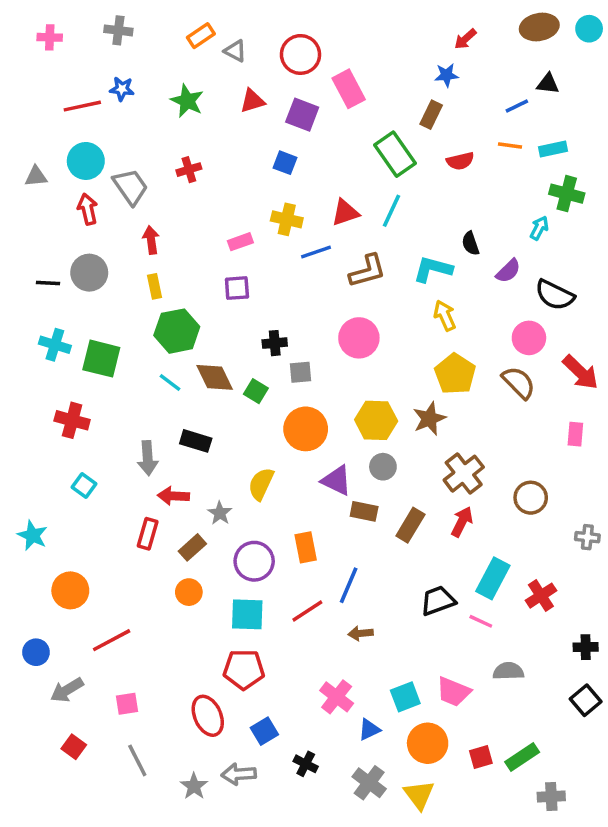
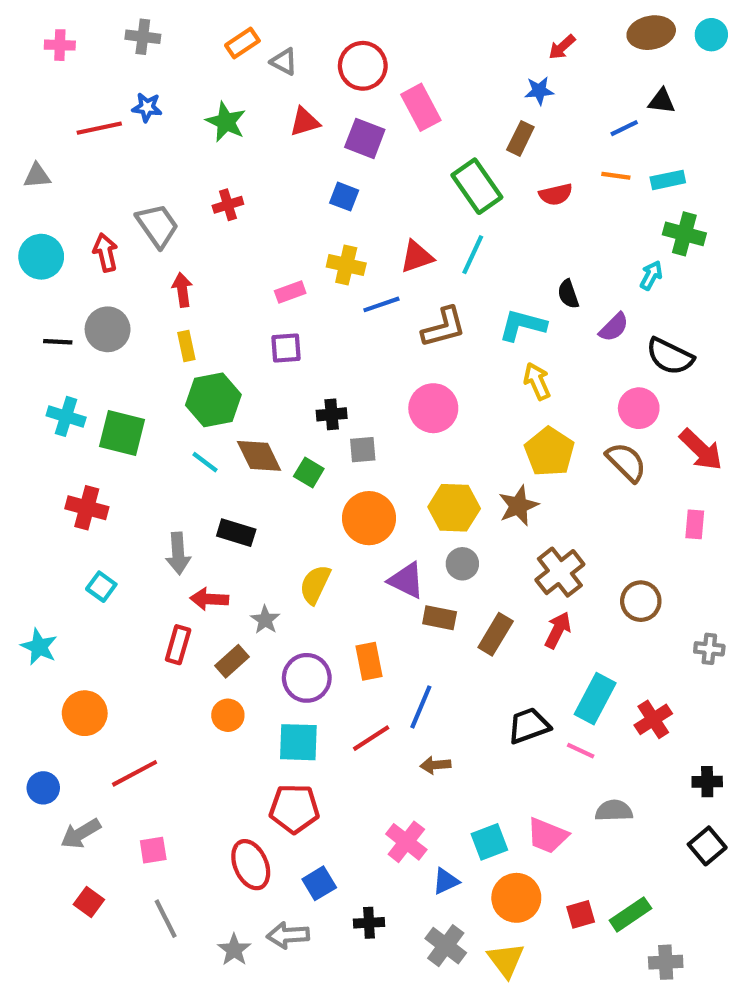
cyan circle: (86, 161) -> (41, 257), moved
gray triangle: (36, 176) -> (37, 176), moved
black cross: (306, 764) -> (369, 923), turned -30

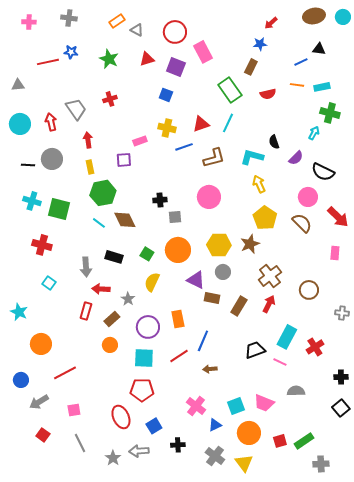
purple square: (286, 348) -> (124, 160), moved
green square: (309, 472) -> (147, 254), moved

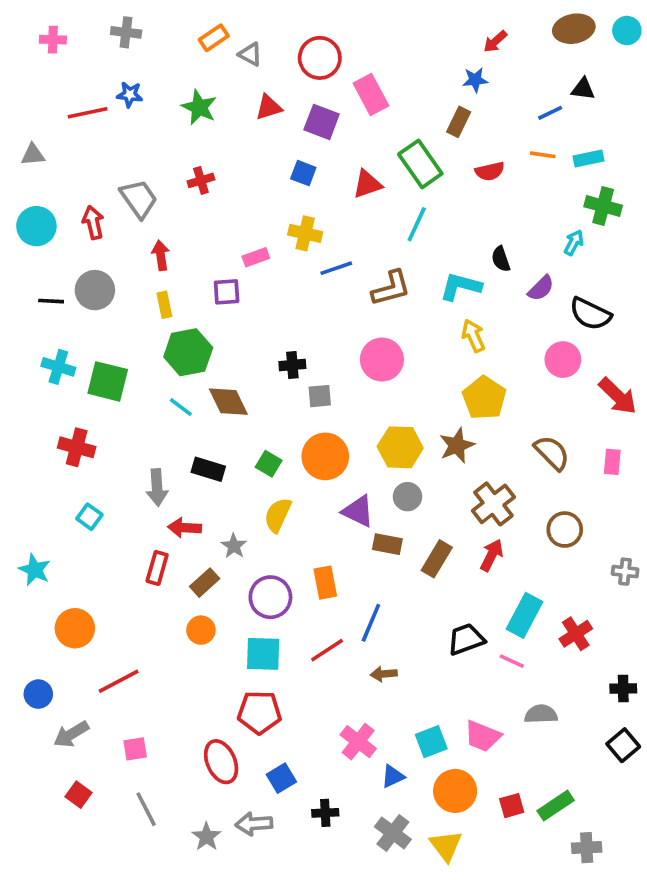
red triangle: (201, 124) -> (367, 184), moved
brown semicircle: (302, 223) -> (552, 453), moved

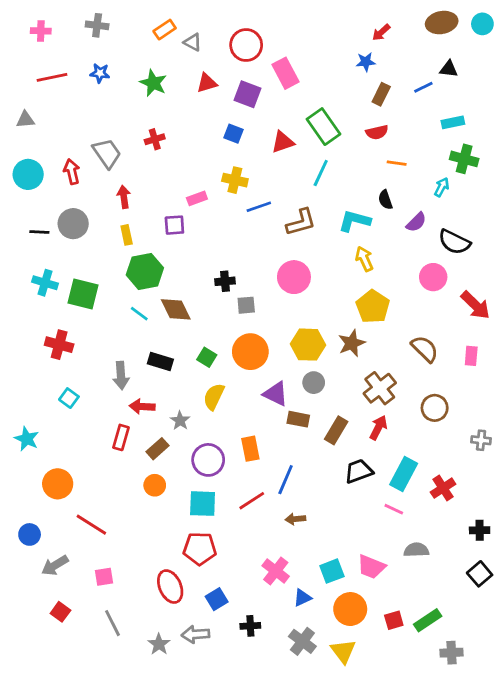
red line: (88, 113) -> (52, 77), moved
brown rectangle: (459, 122) -> (381, 94), moved
orange line: (543, 155) -> (397, 163), moved
black trapezoid: (466, 639) -> (359, 471), moved
red line: (119, 681) -> (91, 525), turned 60

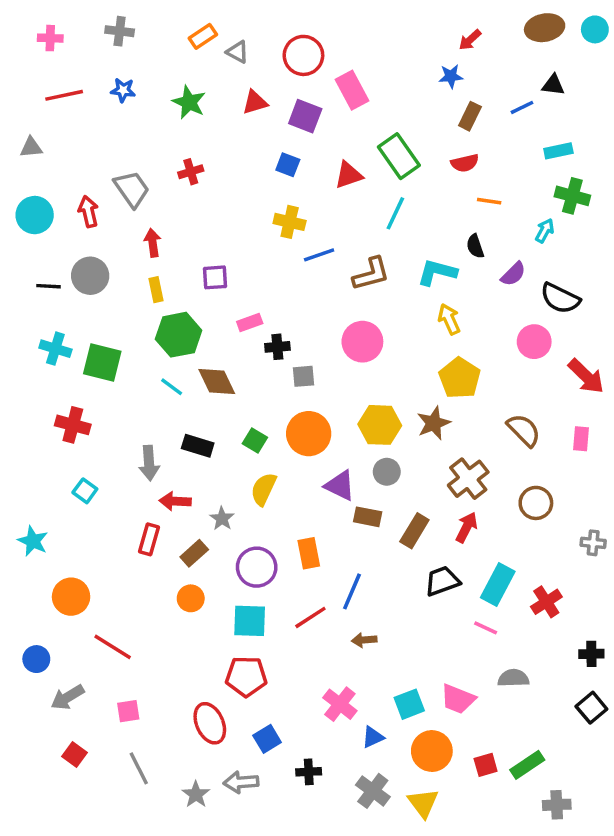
pink rectangle: (197, 198) -> (250, 323), moved

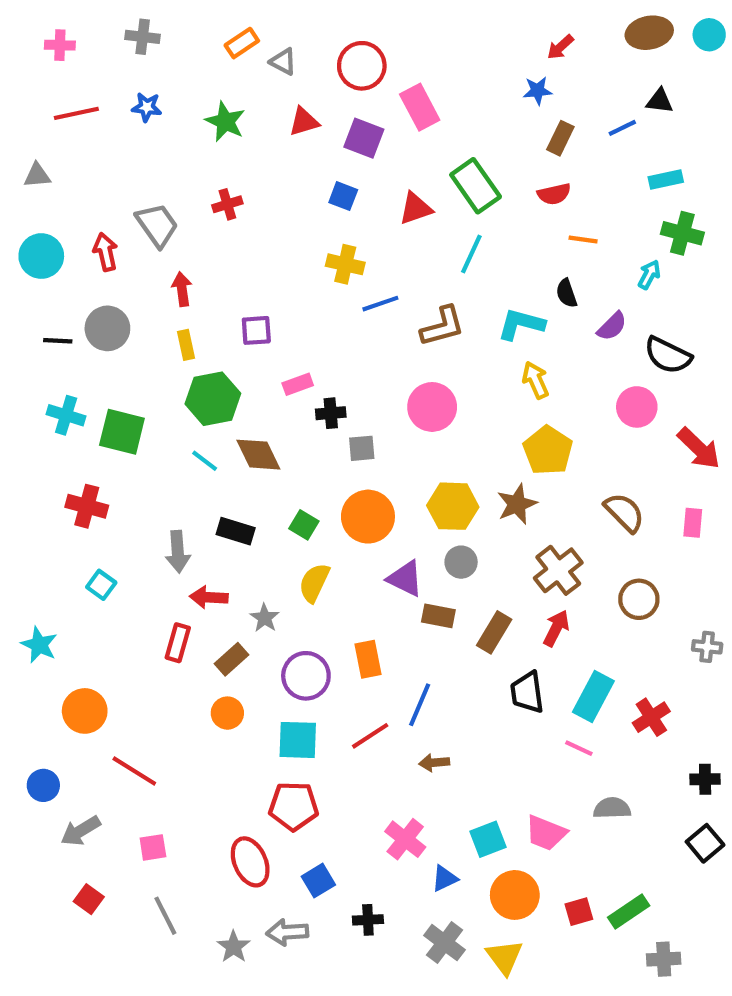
black trapezoid: (442, 581) -> (527, 692), turned -78

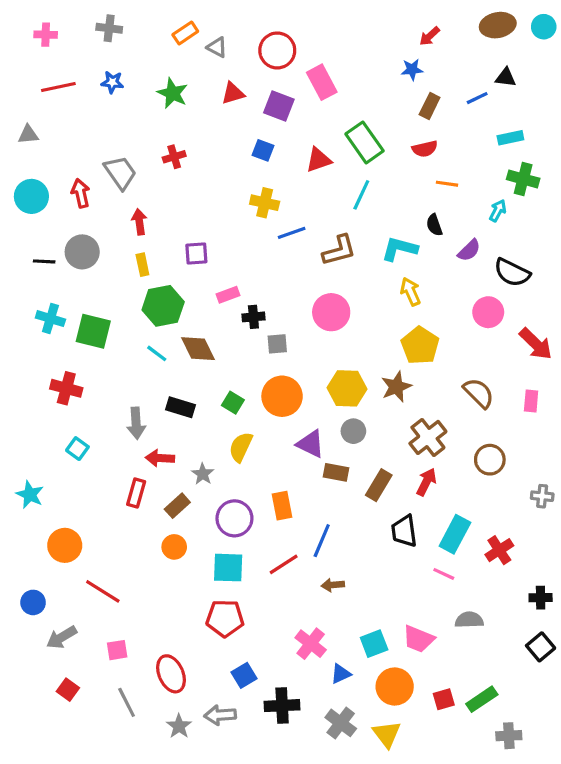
red ellipse: (250, 862) -> (171, 674), moved
black cross: (368, 920) -> (282, 706), size x1.5

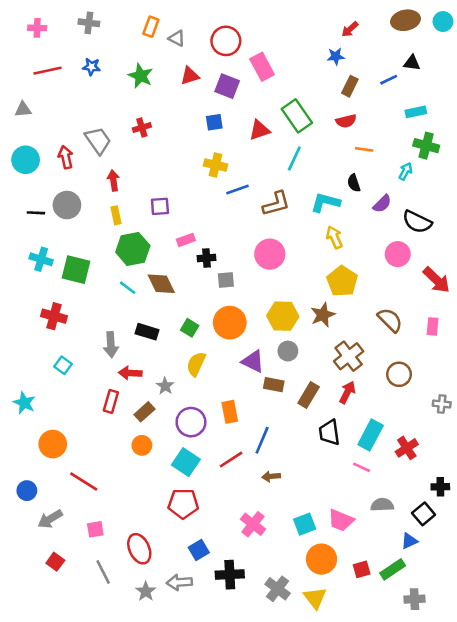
orange rectangle: (185, 33) -> (151, 27), turned -36
blue square: (263, 150) -> (214, 122), turned -30
cyan square: (228, 568) -> (186, 462), turned 32
black square: (541, 647) -> (424, 514), moved
blue triangle: (341, 674) -> (409, 541), moved

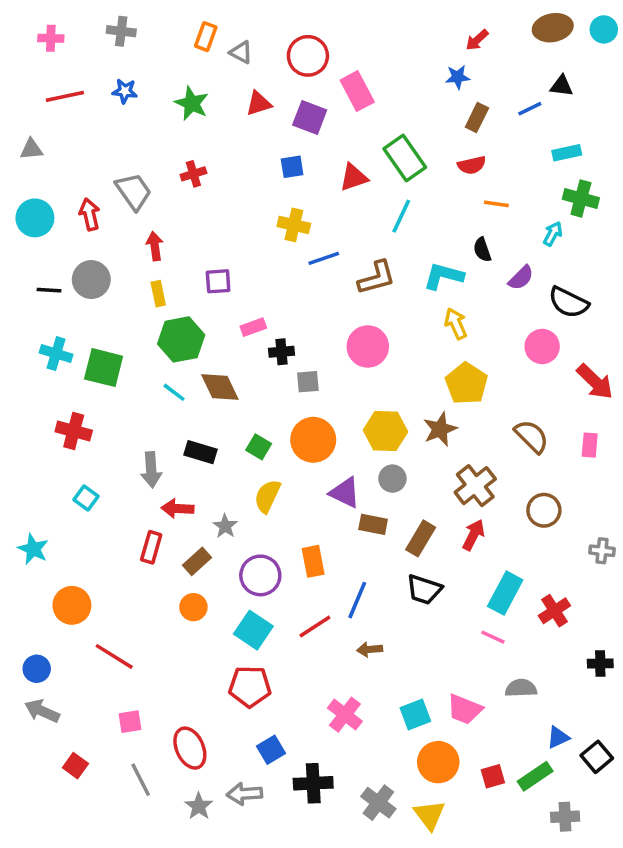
black trapezoid: (329, 432) -> (424, 590), moved, turned -64
black square: (424, 514) -> (597, 757), moved
gray arrow: (50, 519) -> (42, 711), moved, turned 55

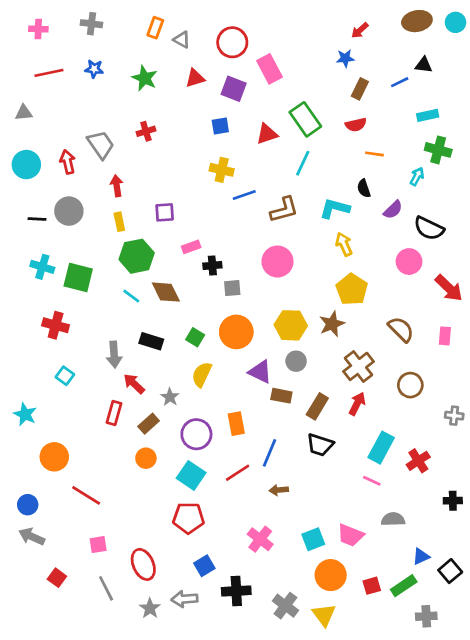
red arrow: (178, 509) -> (134, 384), turned 40

